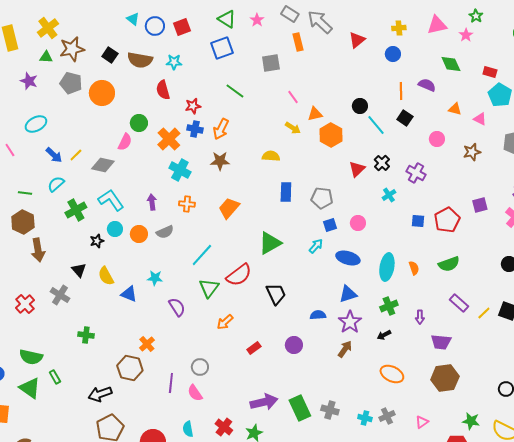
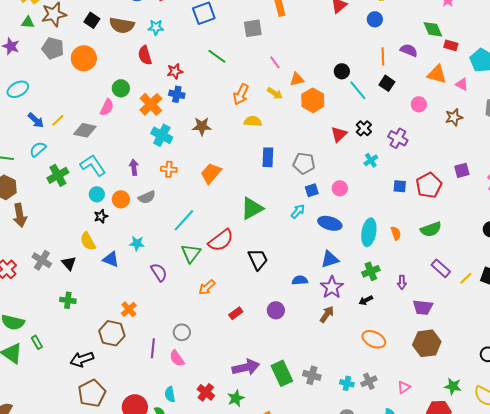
red rectangle: (490, 72) -> (451, 45), moved
orange triangle: (455, 109) -> (437, 74), size x1.5
orange arrow: (221, 129) -> (241, 94), moved
black star: (97, 241) -> (101, 216), moved
black triangle: (79, 270) -> (69, 263), moved

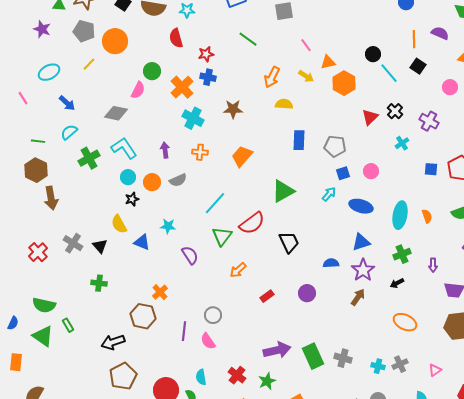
yellow line: (58, 120) -> (89, 64), moved

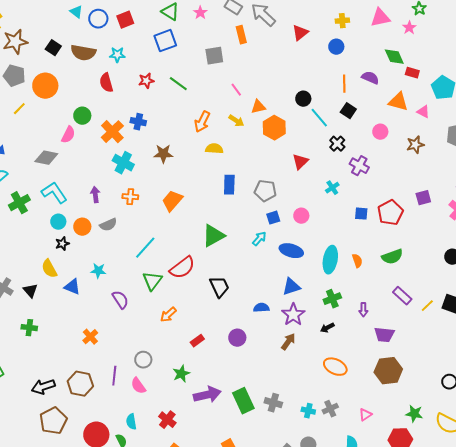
red star: (206, 54) -> (146, 81), moved
black cross: (395, 111) -> (337, 144), moved
brown hexagon: (143, 316) -> (80, 384), moved
green star: (267, 381) -> (181, 374), moved

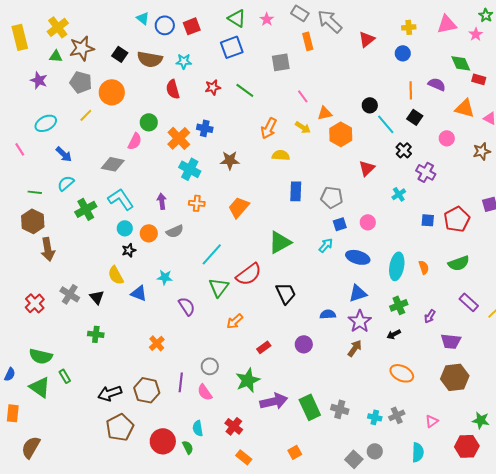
purple arrow: (363, 310) -> (430, 316), turned 32
green star: (181, 374) -> (248, 380), size x1.4

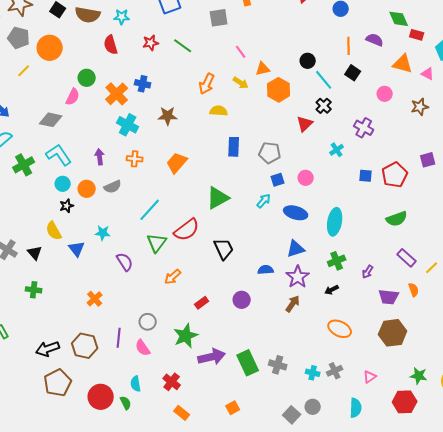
black cross: (404, 150) -> (324, 106), moved
orange semicircle: (424, 267) -> (414, 290), moved
blue triangle: (139, 293) -> (77, 249), turned 30

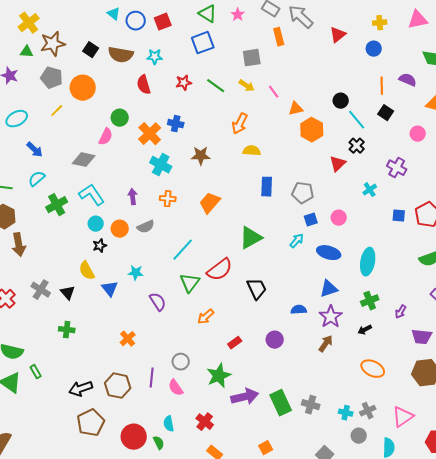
yellow arrow: (241, 83) -> (247, 86), moved
pink triangle: (370, 377) -> (403, 417), size x1.6
gray circle: (313, 407) -> (359, 436), moved

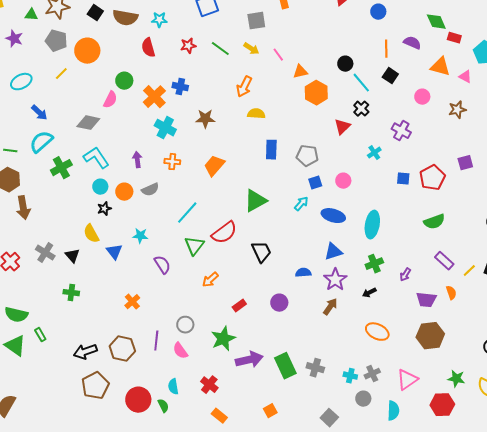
cyan semicircle: (37, 179) -> (41, 142), size x1.4

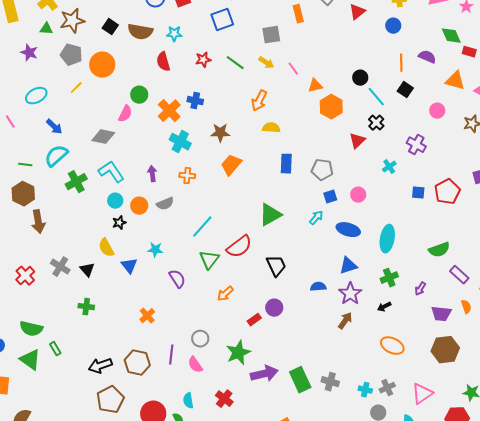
orange trapezoid: (214, 166) -> (231, 165), moved
green semicircle: (434, 222) -> (439, 250), moved
purple circle: (279, 303) -> (274, 308), moved

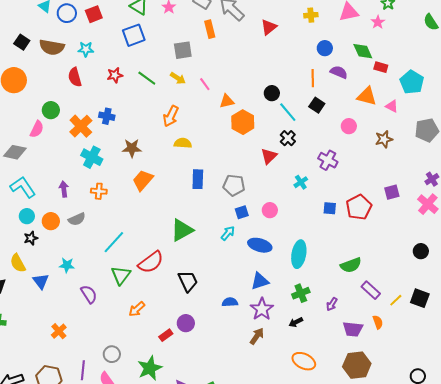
blue circle: (393, 26) -> (325, 48), moved

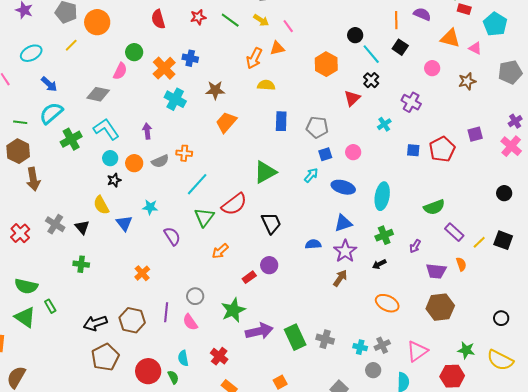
orange triangle: (227, 101) -> (277, 48), moved
orange cross: (99, 191) -> (184, 153), moved

